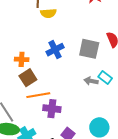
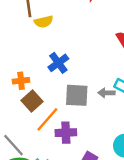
gray square: (89, 49) -> (77, 95), moved
orange line: (38, 95) -> (47, 119), turned -30

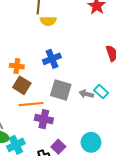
brown square: (32, 101) -> (22, 85), turned -30
orange line: (47, 119) -> (31, 104), turned 30

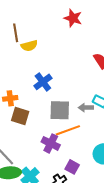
orange line: (31, 104) -> (68, 130), moved
purple cross: (44, 119) -> (51, 143), turned 30

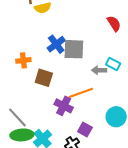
gray square: (60, 110) -> (74, 49), moved
brown square: (20, 116) -> (44, 78), moved

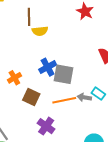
orange cross: (23, 60) -> (14, 78), turned -32
orange line: (81, 93) -> (64, 100), moved

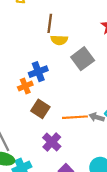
blue cross: (48, 67) -> (38, 72), moved
gray square: (64, 74) -> (83, 59), moved, turned 35

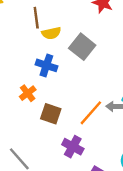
blue cross: (38, 72) -> (46, 65), moved, turned -36
orange line: (75, 117) -> (91, 113), turned -30

